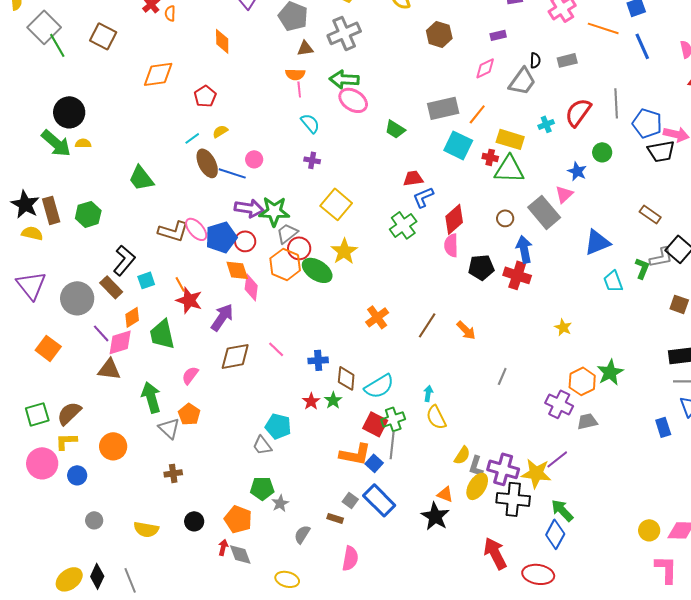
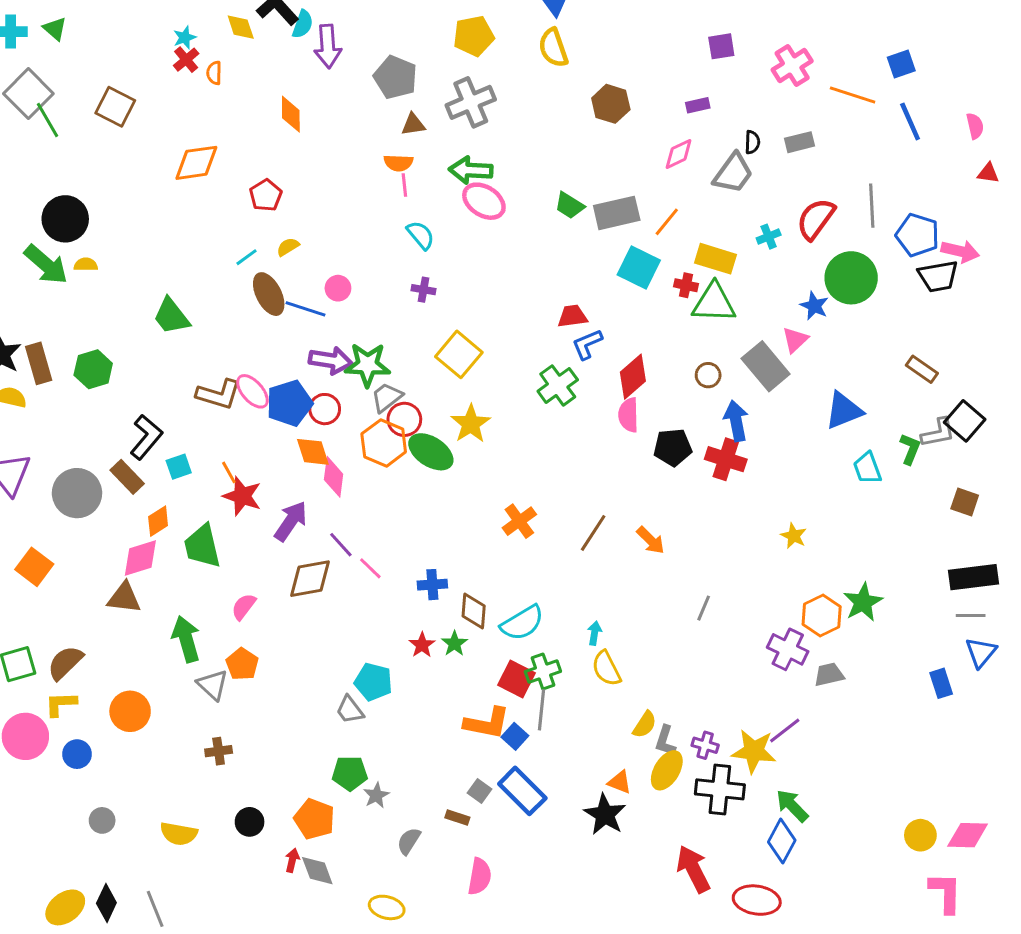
green trapezoid: (395, 129) -> (569, 206), moved
green circle: (602, 152) -> (851, 278), size x1.8
purple line: (101, 333) -> (341, 545), moved
purple cross: (503, 469) -> (705, 745), size x0.6

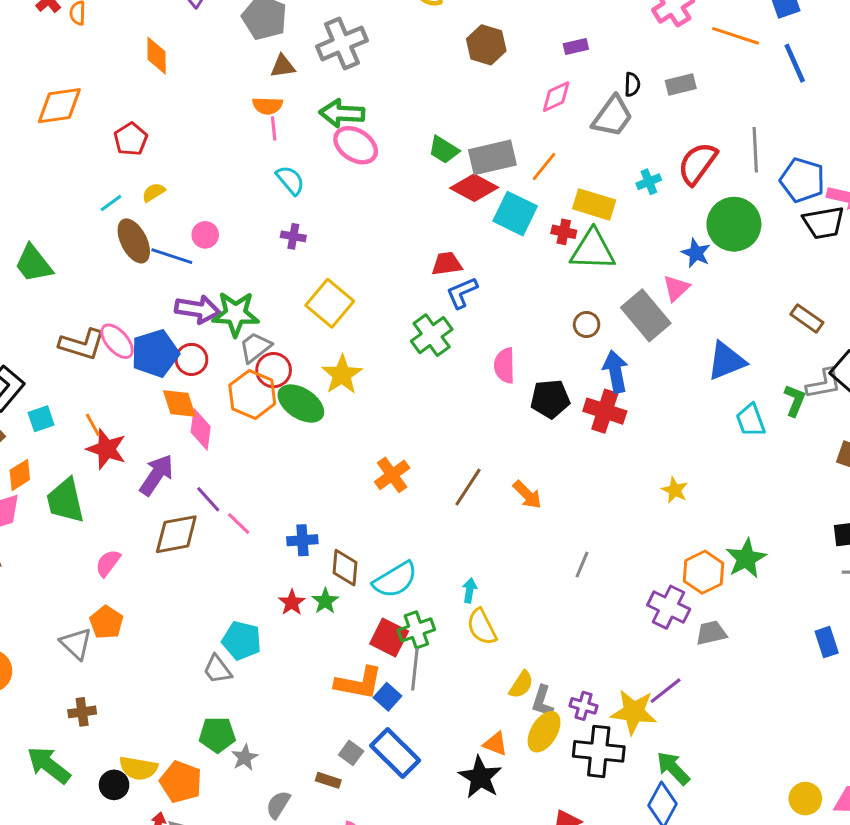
red diamond: (633, 377) -> (474, 188), moved, turned 69
green arrow: (186, 639) -> (49, 765), moved, turned -36
yellow semicircle: (179, 834) -> (138, 768), moved

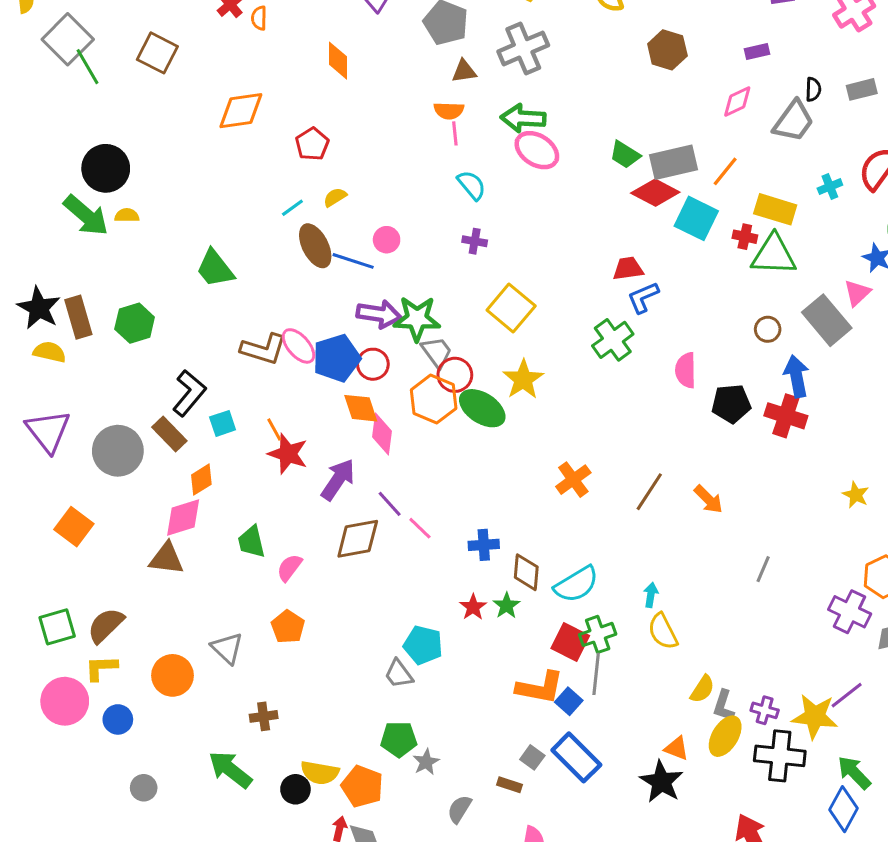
gray trapezoid: (255, 347) -> (437, 352), turned 92
green trapezoid: (65, 501) -> (251, 542), moved, size x0.7
gray triangle: (76, 644) -> (227, 648), moved

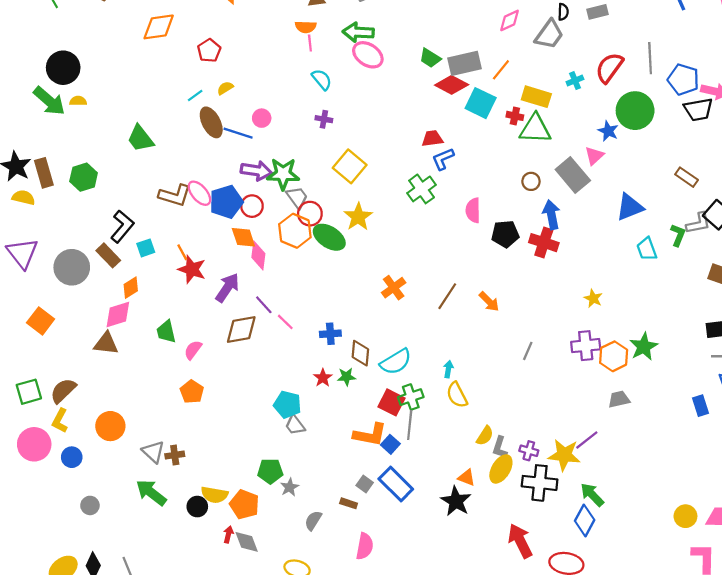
green star: (507, 606) -> (346, 377), turned 30
purple cross: (850, 612) -> (586, 346), moved, turned -32
gray triangle: (227, 648) -> (153, 452), moved
yellow L-shape: (101, 668) -> (60, 421), turned -60
gray trapezoid: (399, 674) -> (295, 425), moved

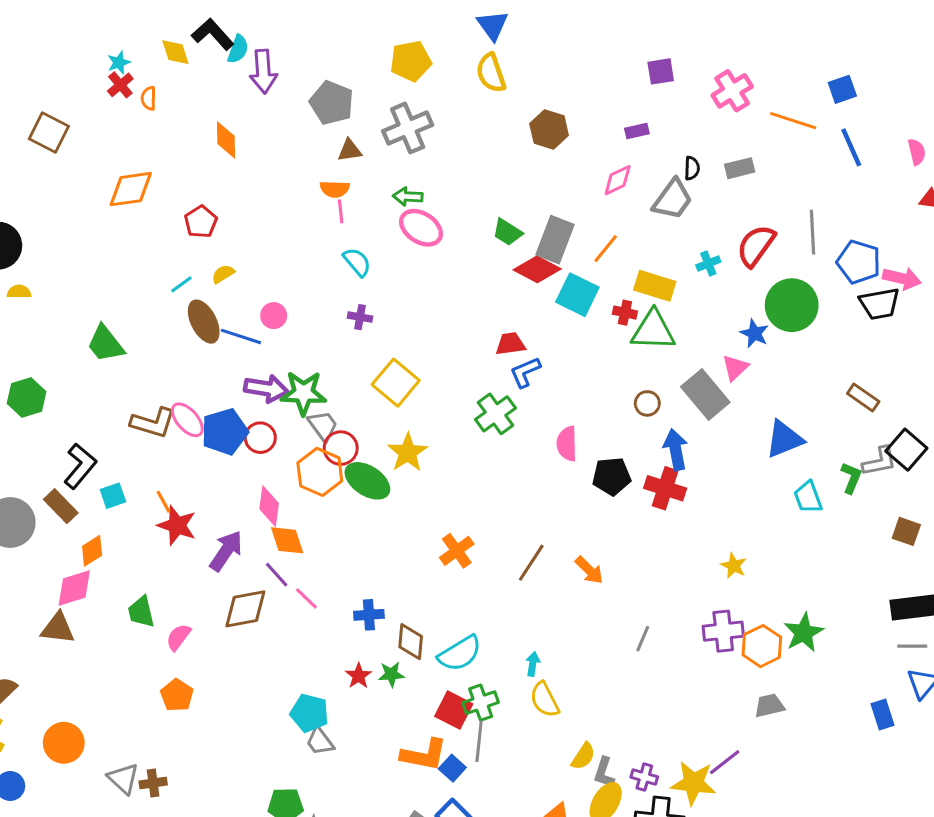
green arrow: (358, 32) -> (408, 196), size x0.7
gray rectangle: (464, 63) -> (555, 240), turned -56
orange diamond: (243, 237) -> (287, 540), moved

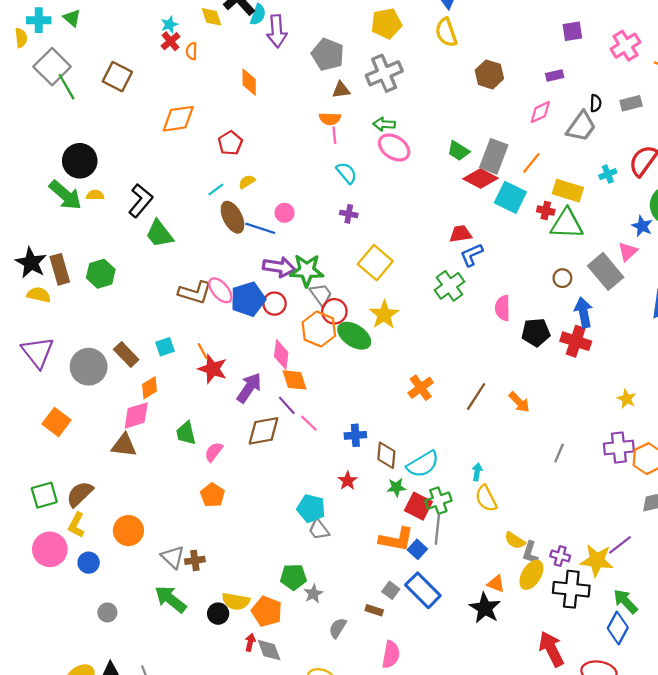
black L-shape: (80, 466) -> (141, 201), moved
green star: (391, 674) -> (396, 487), moved
yellow semicircle: (583, 756) -> (515, 540), turned 90

